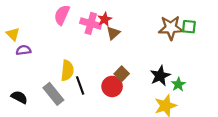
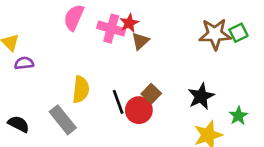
green square: (189, 27) -> (238, 33), turned -32
green star: (178, 84) -> (238, 116), moved
black line: (80, 85) -> (118, 102), moved

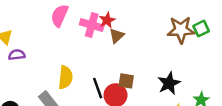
brown square: (151, 94) -> (126, 81), turned -35

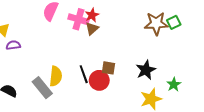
brown triangle: (117, 36) -> (92, 29), moved
yellow semicircle: (66, 77) -> (56, 76), moved

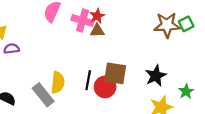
brown triangle: (92, 29) -> (97, 31), turned 40
brown square: (109, 68) -> (115, 73), size x1.5
black line: (84, 74) -> (88, 80), turned 30

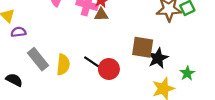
brown square: (115, 73) -> (143, 47), moved
black line: (88, 80) -> (93, 62), turned -66
gray rectangle: (43, 95) -> (38, 59), moved

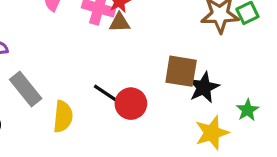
yellow semicircle: (63, 65) -> (63, 117), moved

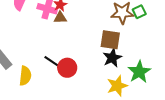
brown square: (181, 71) -> (110, 40), moved
green star: (247, 110) -> (139, 72), size x1.6

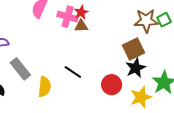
brown square: (110, 40) -> (134, 49), turned -35
red circle: (67, 68) -> (112, 85), moved

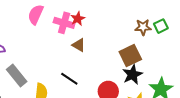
brown star: (146, 21) -> (143, 27), size x0.7
brown triangle: (81, 26) -> (79, 45), moved, turned 32

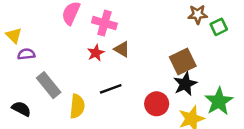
red star: (78, 19) -> (96, 53), moved
brown star: (143, 27) -> (198, 14), moved
black line: (69, 79) -> (111, 89), turned -54

